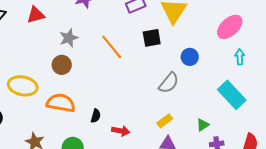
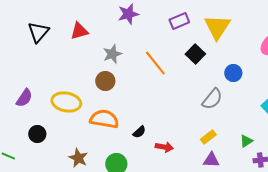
black square: (152, 38) -> (195, 54), turned -36
black semicircle: (96, 116) -> (139, 132), turned 32

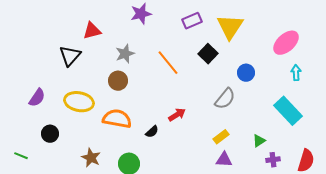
black triangle: (38, 32) -> (70, 56), moved
red arrow: (164, 147) -> (177, 115), moved, turned -42

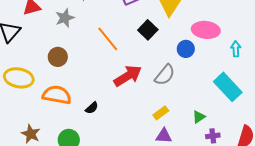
pink ellipse: (286, 43) -> (206, 30), moved, turned 48
gray star: (125, 54) -> (65, 18), moved
red arrow: (177, 115) -> (128, 76), moved, size x1.6

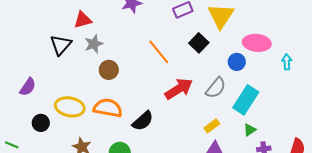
gray star: (65, 18) -> (94, 44), moved
yellow ellipse: (19, 78) -> (70, 107), moved
cyan rectangle: (228, 87) -> (246, 100), moved, turned 76
black semicircle: (92, 108) -> (143, 121), size x1.6

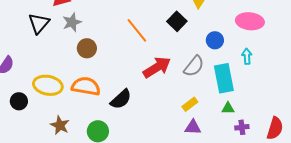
pink ellipse: (257, 43) -> (250, 21), moved
cyan arrow: (287, 62) -> (247, 56), moved
cyan rectangle: (246, 100) -> (224, 78), turned -44
green triangle: (250, 130) -> (228, 108), turned 32

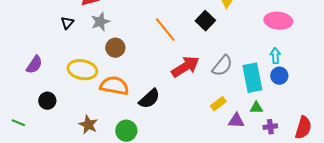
black triangle: (39, 23) -> (67, 23), size x0.6
blue circle: (215, 40) -> (279, 76), moved
yellow ellipse: (48, 85) -> (82, 70), moved
purple triangle: (193, 127) -> (236, 121), moved

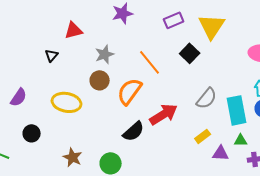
gray star: (100, 22) -> (105, 54), moved
red arrow: (185, 67) -> (164, 114), moved
orange semicircle: (114, 86) -> (130, 91), moved, turned -64

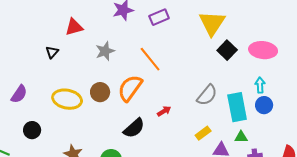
purple rectangle: (174, 20) -> (159, 17), moved
black square: (190, 53) -> (227, 50), moved
brown circle: (100, 80) -> (100, 92), moved
red arrow: (164, 114) -> (164, 111), size x0.5

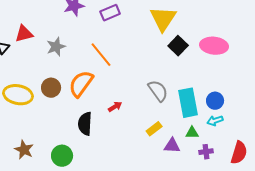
red triangle: (74, 27) -> (24, 34), moved
cyan arrow: (260, 85) -> (215, 121), moved, turned -105
gray semicircle: (207, 95) -> (158, 91), turned -75
black semicircle: (134, 128) -> (85, 124), turned 135

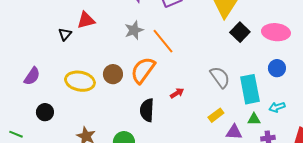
gray star: (56, 47) -> (134, 30), moved
blue circle: (215, 101) -> (277, 68), moved

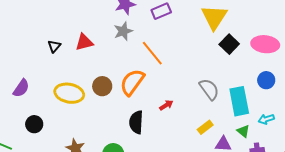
red triangle: (86, 20) -> (84, 42), moved
gray star: (134, 30) -> (123, 31), moved
green triangle: (254, 119) -> (243, 131), turned 40

